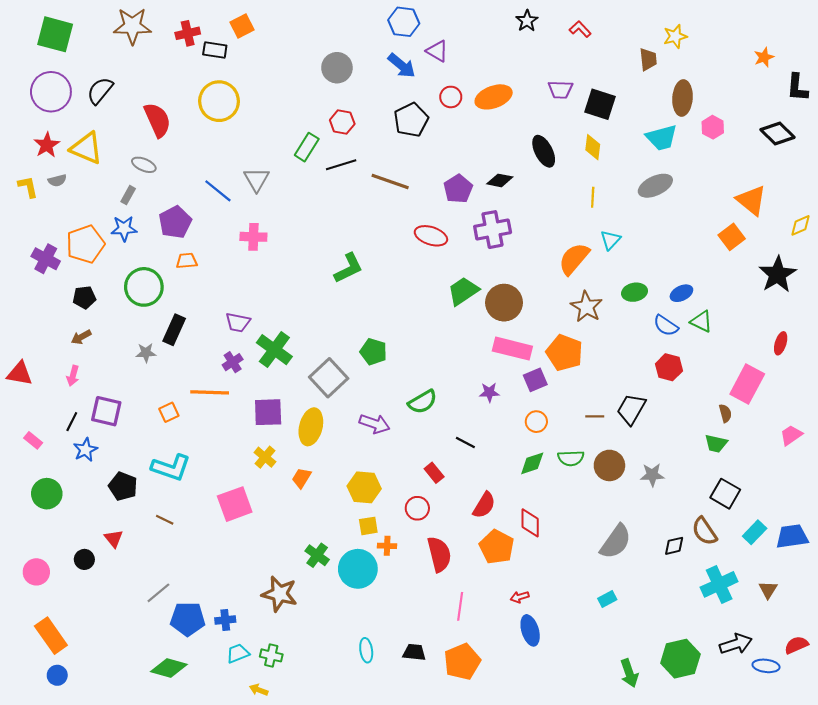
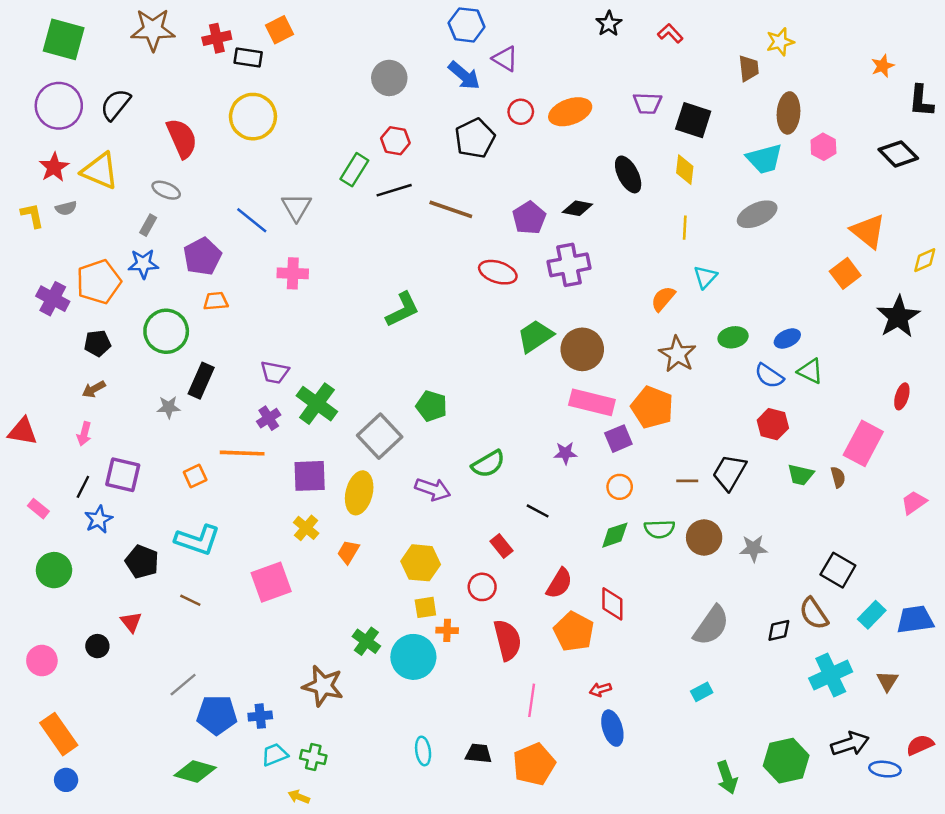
orange semicircle: (574, 259) -> (663, 299), size x0.7
green trapezoid: (716, 444) -> (801, 475), moved

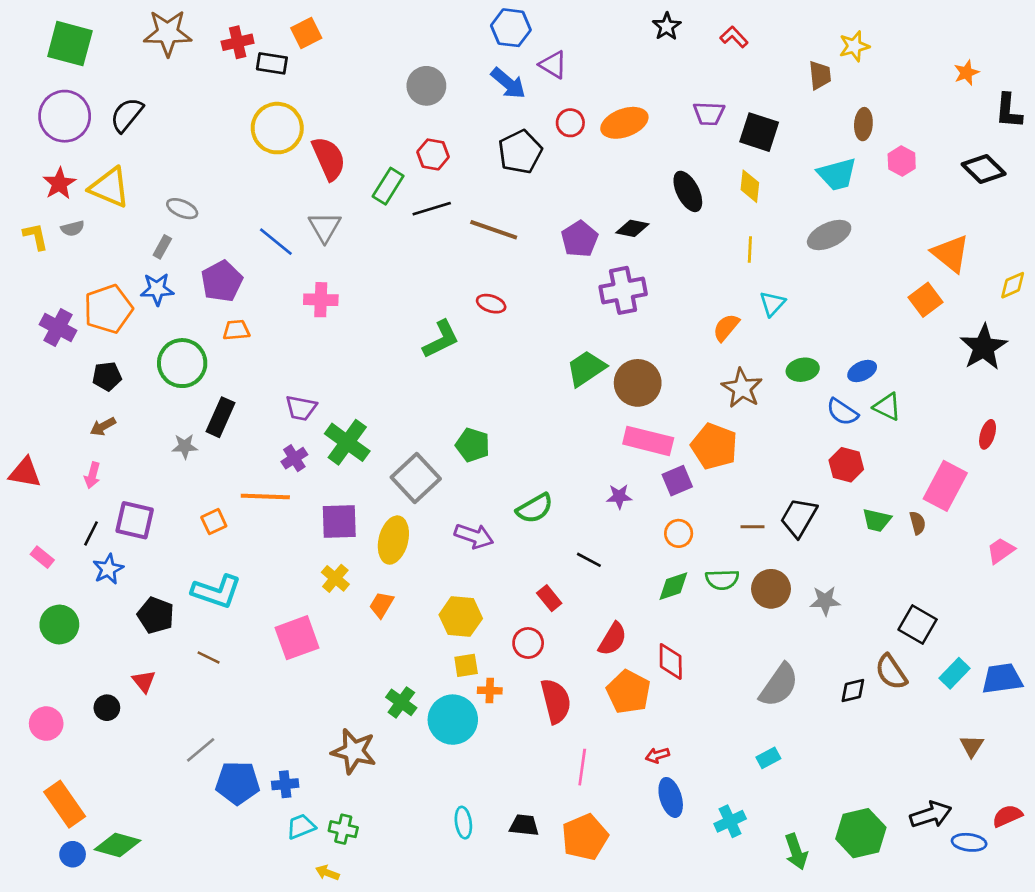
brown ellipse: (788, 113) -> (863, 124), size x0.7
red semicircle: (182, 138) -> (329, 158), moved
red ellipse: (498, 272) -> (491, 304), moved, size x0.7
cyan cross: (831, 675) -> (730, 821), moved, size x0.7
green diamond: (195, 771) -> (117, 845), moved

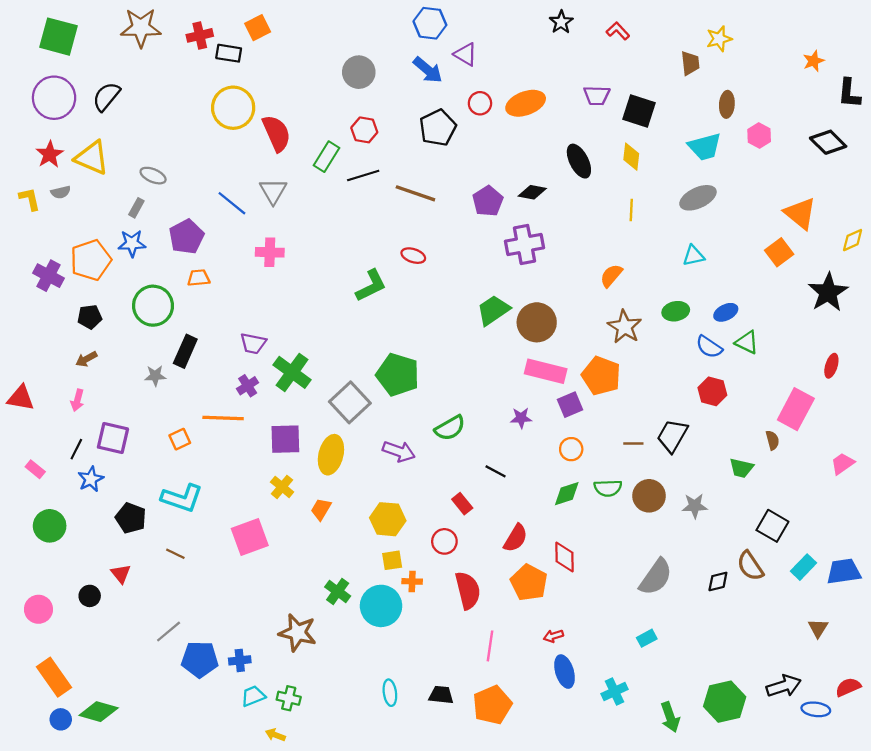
cyan triangle: (772, 304) -> (694, 256), moved, turned 35
green pentagon: (473, 445) -> (398, 375), size x1.5
green trapezoid: (877, 520) -> (741, 468), moved

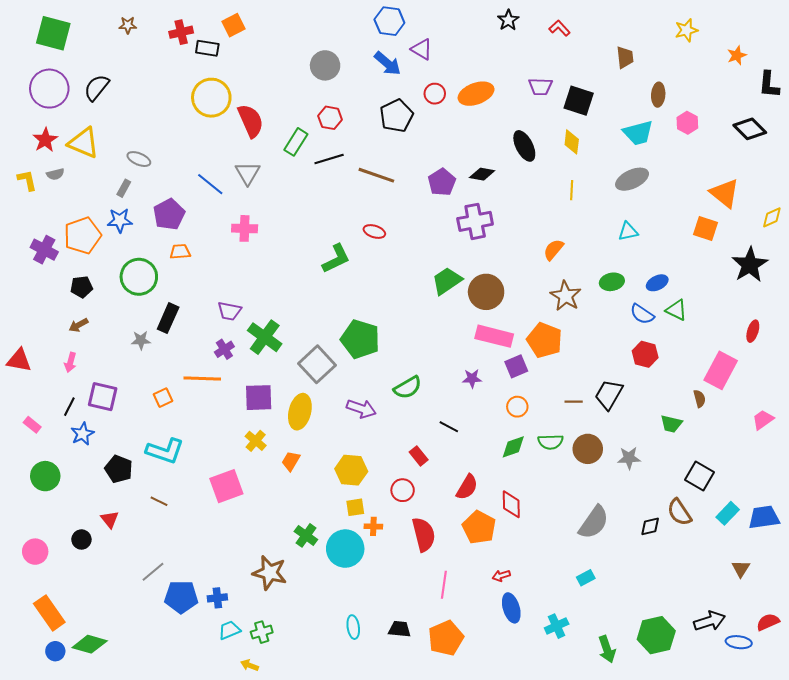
brown star: (141, 28) -> (128, 25), size x0.5
yellow star: (719, 39) -> (686, 30), moved
orange square: (779, 252) -> (706, 228), turned -35
green cross: (289, 698) -> (262, 632), turned -30

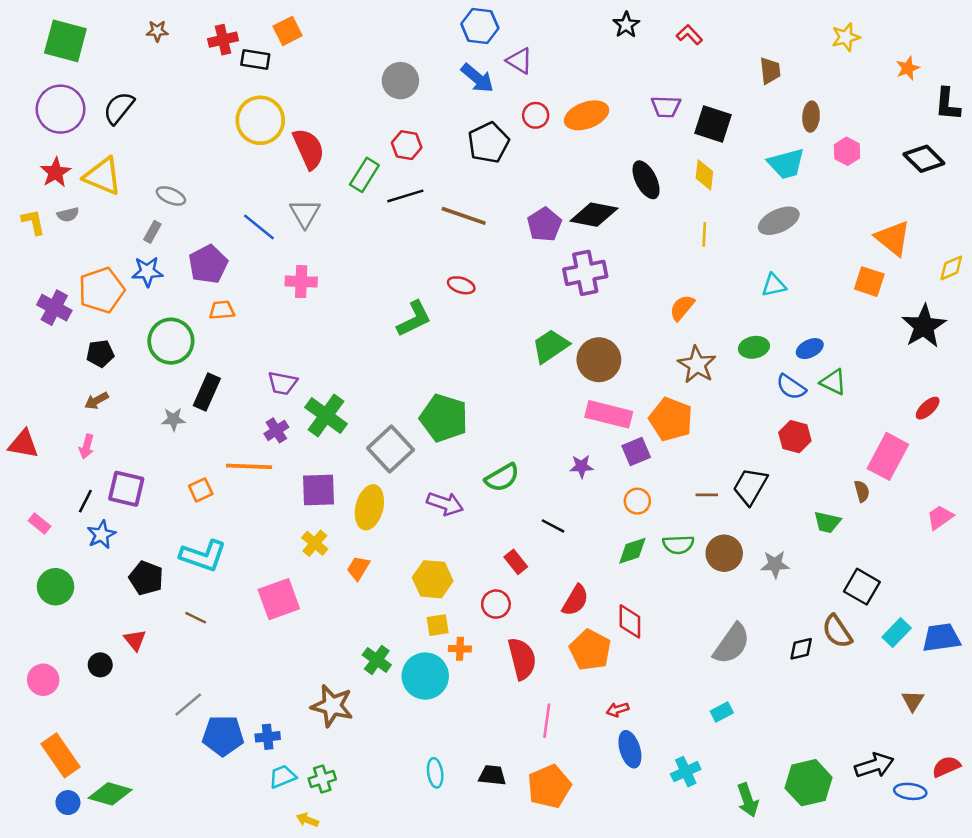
black diamond: (482, 174) -> (594, 215), size x1.5
red ellipse: (753, 331) -> (928, 408), turned 30

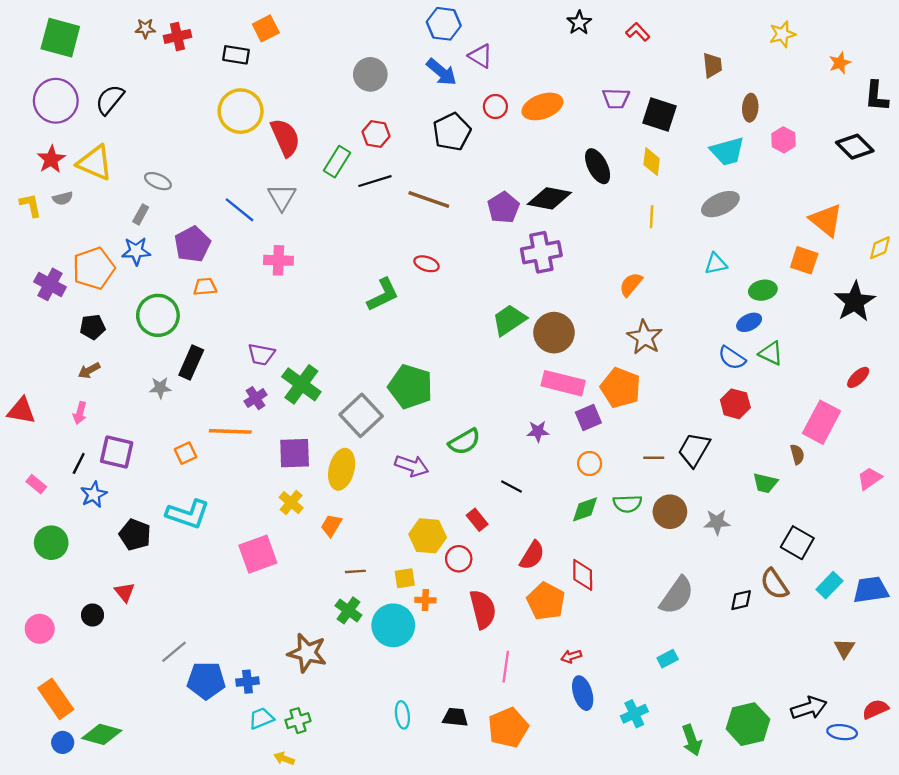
red cross: (223, 40) -> (177, 36), moved
green ellipse: (754, 347) -> (763, 290), moved
yellow hexagon: (433, 579) -> (428, 536), moved
brown line: (196, 618) -> (355, 571), moved, turned -30

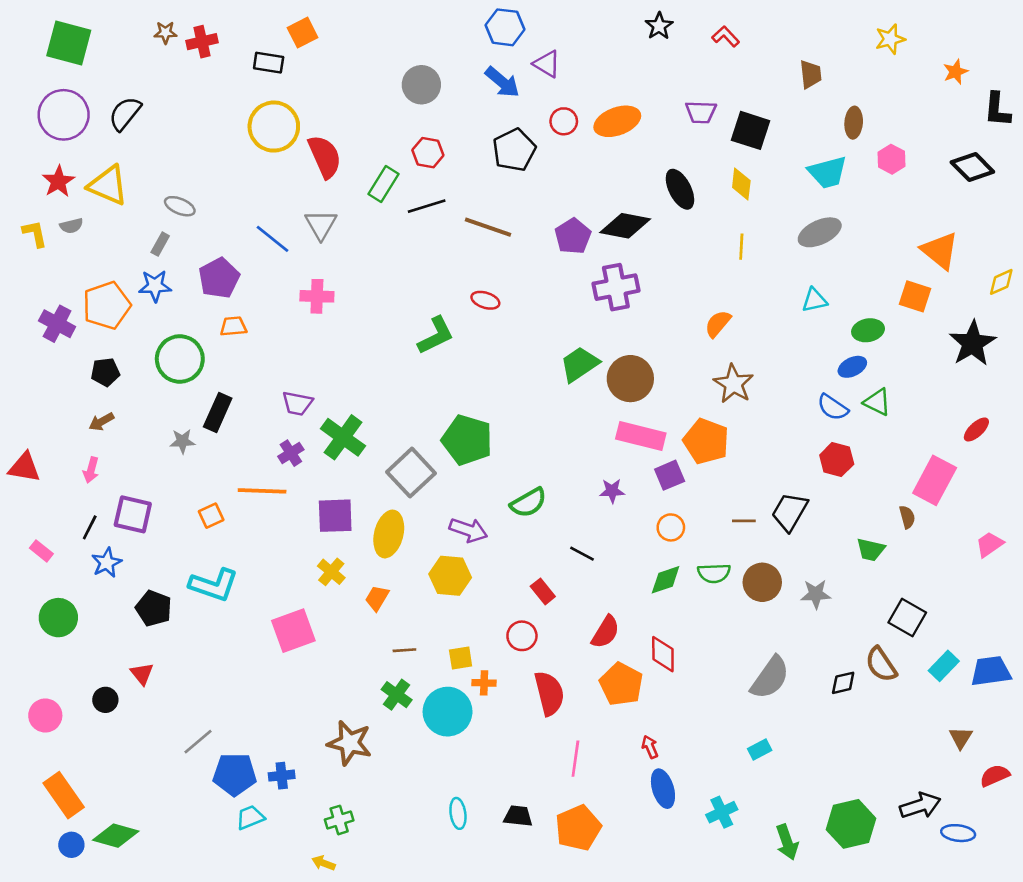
yellow hexagon: (428, 536) -> (450, 576), moved
red arrow: (571, 656) -> (650, 747), turned 84
red semicircle: (875, 709) -> (995, 776), moved
cyan trapezoid: (261, 718) -> (250, 817), moved

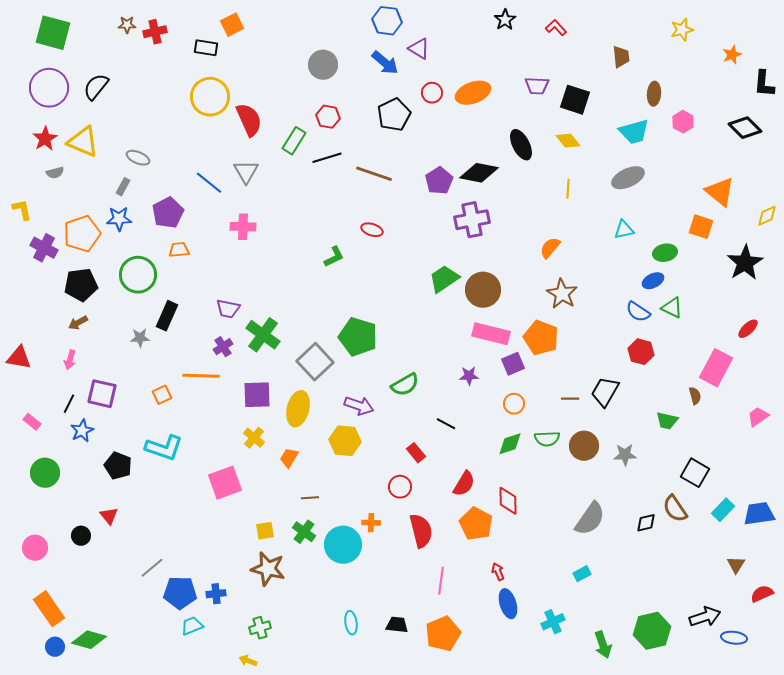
yellow diamond: (741, 184) -> (568, 141), turned -45
yellow L-shape: (35, 234) -> (22, 210), moved
green L-shape: (436, 335) -> (334, 257), size x0.7
black pentagon: (105, 372) -> (81, 285), size x1.5
yellow square: (461, 658) -> (265, 531), moved

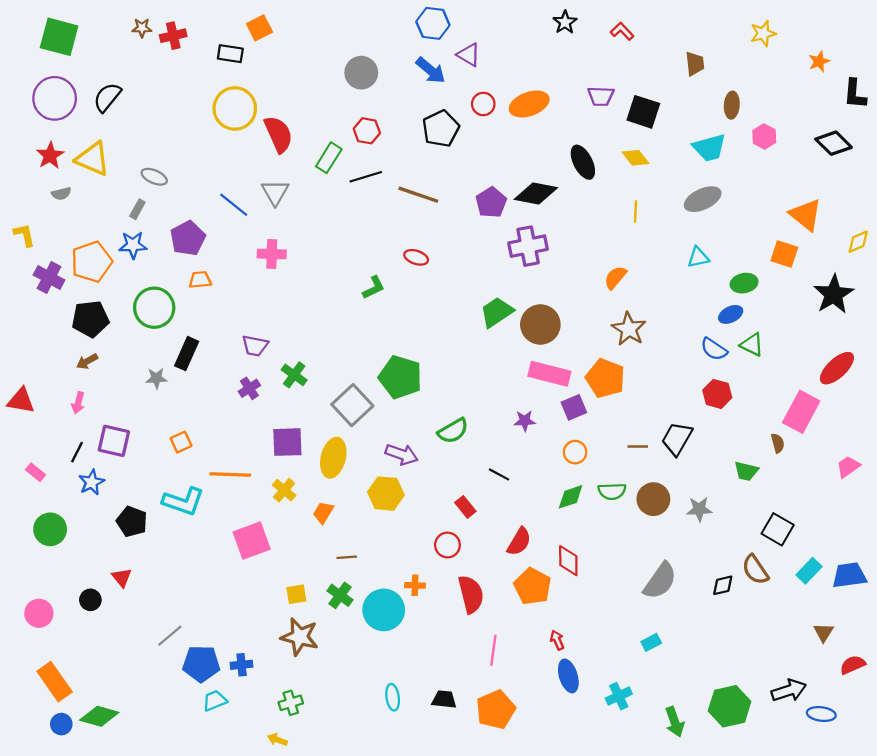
red ellipse: (748, 329) -> (837, 368), size x1.6
green cross: (263, 335) -> (294, 375), size x0.7
orange line: (201, 376) -> (230, 474), moved

